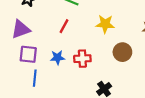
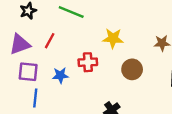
red line: (64, 26) -> (50, 41), moved
red cross: (82, 59) -> (88, 62), moved

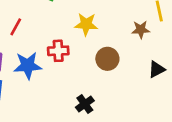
blue star: (60, 75) -> (28, 65), size x1.5

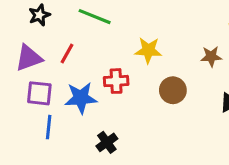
black cross: (85, 104) -> (107, 142), moved

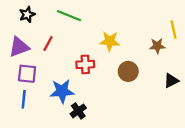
blue star: (81, 98) -> (62, 91), moved
blue line: (49, 127) -> (24, 99), moved

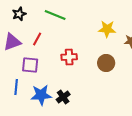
yellow star: (110, 41) -> (107, 29), moved
purple square: (27, 74) -> (30, 65), moved
blue star: (62, 91) -> (41, 95), moved

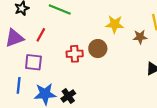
brown circle: (106, 63) -> (98, 49), moved

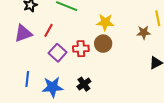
yellow star: (115, 24) -> (105, 22), moved
purple square: (33, 62) -> (58, 53), moved, turned 36
black cross: (68, 96) -> (84, 84), moved

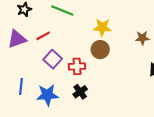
red line: (48, 30) -> (43, 36), turned 32
red cross: (81, 49) -> (77, 66), moved

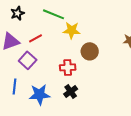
yellow star: (102, 27) -> (72, 30), moved
purple square: (53, 59) -> (28, 60), moved

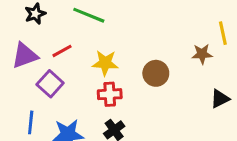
yellow star: (72, 30) -> (105, 63), moved
brown circle: (90, 51) -> (156, 73), moved

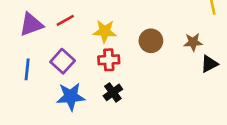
brown star: (202, 54) -> (193, 42), moved
purple square: (50, 84) -> (63, 61), moved
blue line: (31, 122) -> (27, 69), moved

